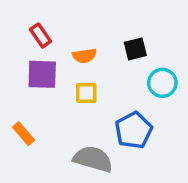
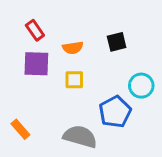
cyan circle: (162, 83) -> (141, 86), moved
orange rectangle: (24, 134) -> (20, 129), moved

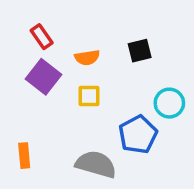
purple square: (36, 64) -> (43, 77), turned 36
orange rectangle: (20, 129) -> (24, 156), turned 36

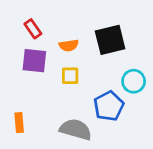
black square: (140, 51) -> (110, 40), size x1.6
purple square: (43, 77) -> (34, 61), turned -32

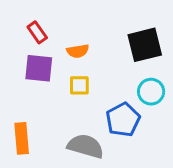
black square: (110, 40) -> (145, 45), moved
orange rectangle: (19, 123) -> (22, 138), size x1.4

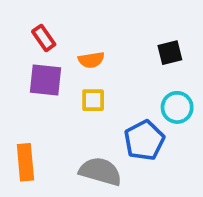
black square: (145, 45) -> (170, 53), size x0.6

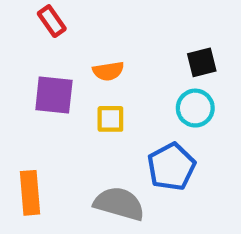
red rectangle: (44, 38) -> (52, 21), moved
cyan circle: (177, 107) -> (195, 108), moved

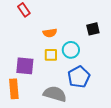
purple square: (54, 95) -> (25, 66), moved
cyan circle: (195, 108) -> (71, 50), moved

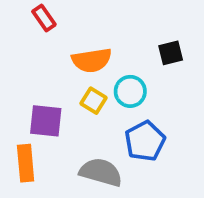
orange semicircle: (50, 33) -> (92, 60), size x1.5
yellow square: (51, 55) -> (94, 101), turned 32

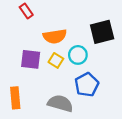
black square: (171, 53) -> (102, 32), size x1.6
purple square: (46, 121) -> (31, 59), moved

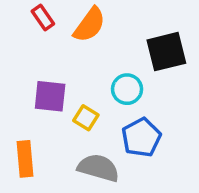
orange semicircle: (55, 36) -> (89, 25), moved, turned -45
yellow square: (56, 60) -> (86, 118), moved

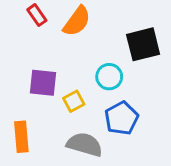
yellow square: (86, 118) -> (74, 101), turned 30

